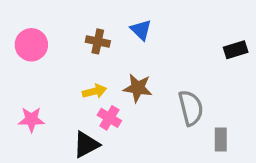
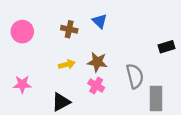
black rectangle: (236, 50) -> (166, 47), moved
pink cross: (109, 118) -> (96, 86), moved
gray rectangle: (221, 139) -> (156, 98), size x1.5

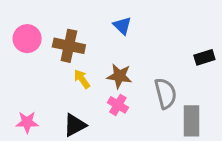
brown cross: (69, 29) -> (69, 46), moved, size x1.5
yellow arrow: (67, 64) -> (82, 79), turned -112
pink star: (22, 84) -> (27, 122), moved

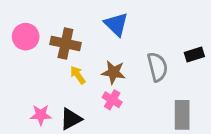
blue triangle: (122, 26) -> (116, 24), size x1.4
gray semicircle: (166, 93) -> (157, 67), moved
pink star: (27, 122) -> (41, 115), moved

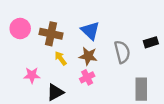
blue triangle: (116, 24) -> (90, 31), moved
pink cross: (112, 100) -> (87, 77), turned 32
pink star: (41, 115) -> (32, 75), moved

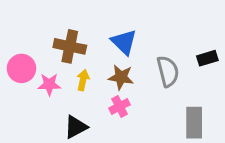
pink circle: (20, 28) -> (21, 68), moved
yellow arrow: (61, 58) -> (83, 80), turned 48
pink star: (32, 75) -> (49, 85), moved

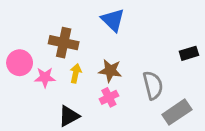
blue triangle: (124, 42) -> (113, 20), moved
gray semicircle: (168, 71) -> (153, 85), moved
gray rectangle: (194, 123) -> (177, 112), turned 56

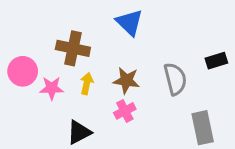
gray semicircle: (153, 85) -> (175, 79), moved
gray rectangle: (177, 112) -> (203, 128), turned -68

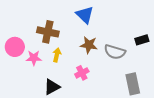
gray semicircle: (175, 79) -> (115, 52), turned 120
brown star: (126, 80) -> (89, 45), moved

